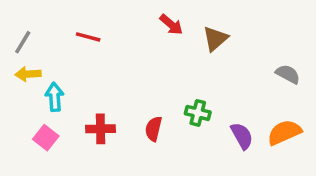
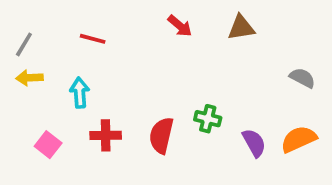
brown triangle: (215, 39) -> (241, 28), moved, turned 32
cyan arrow: (55, 97) -> (80, 93), moved
red semicircle: (154, 129) -> (161, 135), size x1.4

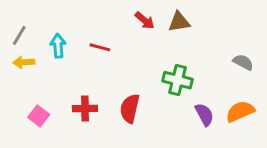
brown triangle: (241, 28) -> (179, 22), moved
red line: (93, 39) -> (100, 47), moved
cyan arrow: (80, 93) -> (58, 46), moved
green cross: (208, 119) -> (177, 80), moved, size x1.4

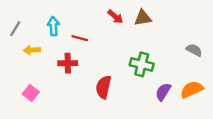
cyan arrow: (58, 46) -> (53, 26), moved
yellow arrow: (24, 62) -> (32, 50), moved
red cross: (85, 108) -> (68, 63), moved
purple semicircle: (204, 114) -> (163, 92), turned -120

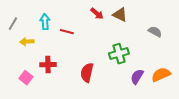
brown triangle: (143, 18) -> (120, 15), turned 35
gray semicircle: (194, 50) -> (155, 32), moved
red cross: (68, 63) -> (48, 65), moved
green cross: (142, 64) -> (119, 54), turned -30

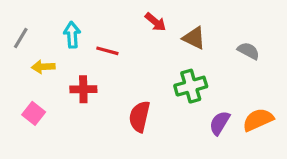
brown triangle: (120, 15) -> (194, 38), moved
red cross: (48, 65) -> (83, 89), moved
pink square: (26, 78) -> (34, 113), moved

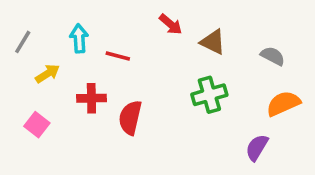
yellow arrow: (43, 67) -> (47, 74), turned 150
red semicircle: (139, 117) -> (130, 118), moved
orange semicircle: (258, 120) -> (283, 104), moved
purple semicircle: (220, 123) -> (257, 148), moved

